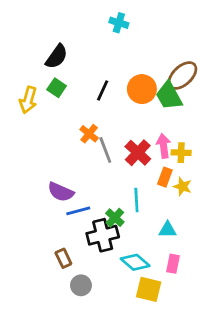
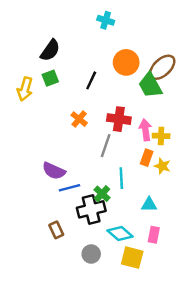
green square: (57, 88) -> (50, 78), turned 35
orange circle: (142, 89) -> (126, 62), moved
gray line: (105, 150) -> (106, 146), moved, turned 40
red cross: (138, 153) -> (119, 119), moved, turned -35
gray circle: (81, 285) -> (91, 254), moved

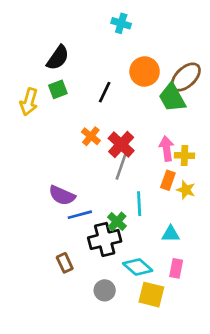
red cross: (119, 119) -> (121, 144), moved, turned 35

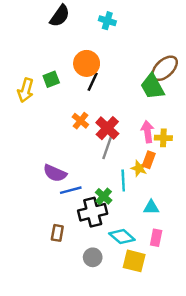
black semicircle: (58, 58) -> (60, 16), moved
orange circle: (145, 71) -> (87, 63), moved
yellow star: (186, 190) -> (139, 168), moved
brown rectangle: (65, 263) -> (57, 233), turned 35

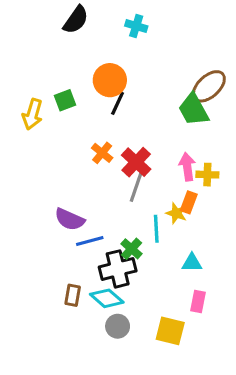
cyan diamond: (122, 237) -> (107, 298), moved

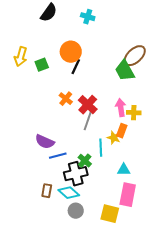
yellow arrow: (32, 114) -> (21, 57), moved
pink rectangle: (198, 301) -> (128, 195), size x1.6

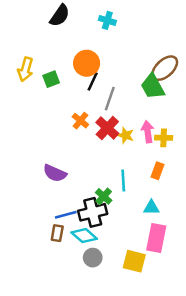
gray line: (88, 121) -> (110, 99), moved
orange rectangle: (122, 131) -> (157, 171), moved
yellow star: (114, 138) -> (126, 135), moved
blue line: (58, 156) -> (66, 215), moved

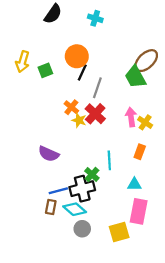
yellow star: (126, 135) -> (79, 120), moved
yellow cross: (164, 138) -> (145, 122), turned 32
yellow square: (134, 261) -> (119, 232), turned -30

